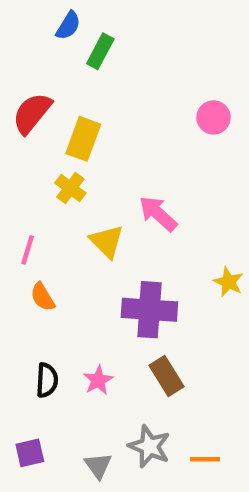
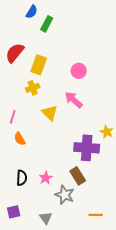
pink circle: (214, 117) -> (79, 71), moved
yellow cross: (70, 188) -> (33, 88), turned 32
purple cross: (149, 310) -> (87, 148), moved
gray star: (149, 446) -> (65, 195), moved

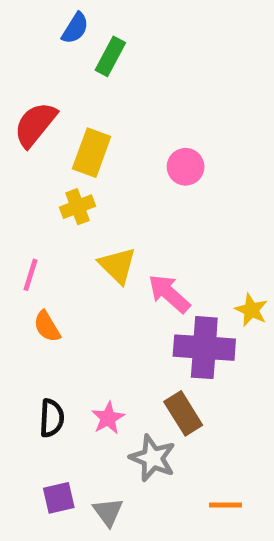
pink arrow: (74, 100) -> (169, 294), moved
purple square: (14, 212) -> (59, 498), moved

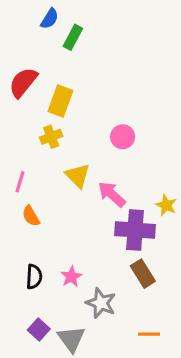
pink circle: (186, 167) -> (123, 137), moved
brown rectangle: (183, 413) -> (143, 274), moved
purple square: (59, 498) -> (39, 330), turned -35
gray triangle: (108, 512) -> (71, 339), size x1.4

